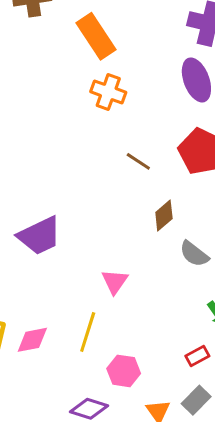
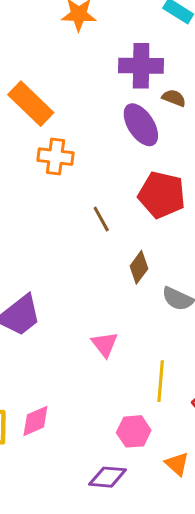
brown line: (138, 161) -> (101, 219), turned 40
yellow line: (88, 332) -> (161, 381), moved

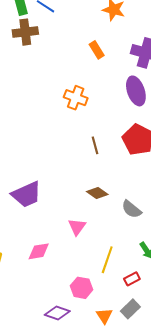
orange rectangle: (31, 104) -> (97, 50), moved, size x0.6
brown diamond: (139, 267) -> (97, 193), moved, turned 75
pink diamond: (35, 421) -> (39, 251), moved

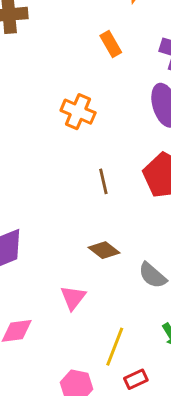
red rectangle: (132, 279) -> (136, 379), moved

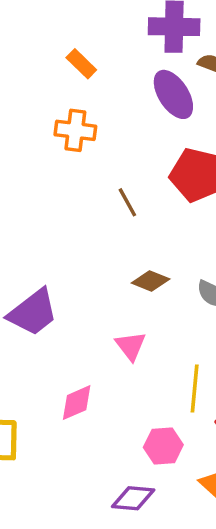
orange rectangle: (111, 44) -> (81, 64), moved

